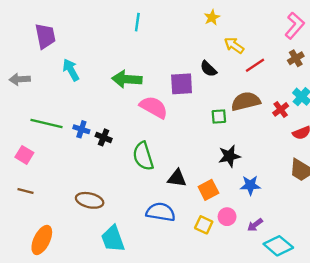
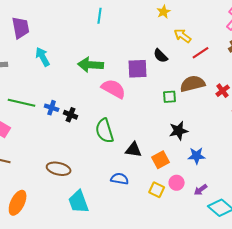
blue semicircle: (161, 212) -> (120, 179), size x0.7

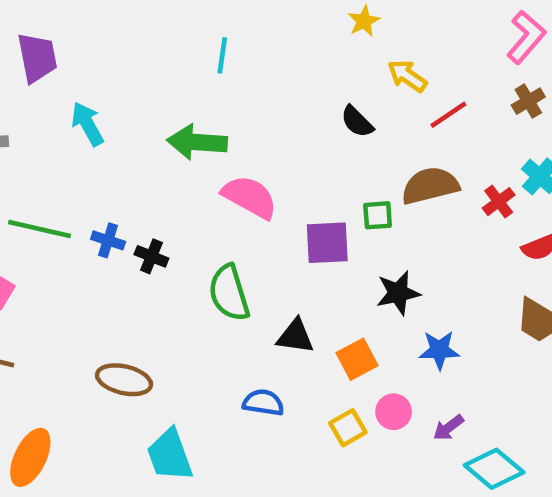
cyan line: (100, 16) -> (222, 55), moved
purple square: (138, 69) -> (327, 243), moved
yellow square: (157, 190) -> (348, 428), turned 35

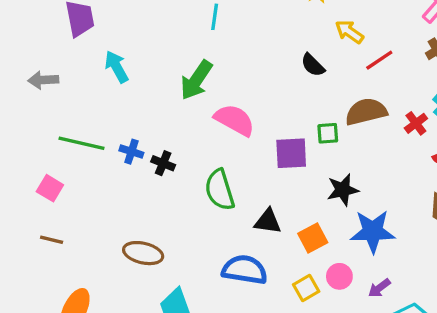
green arrow: (197, 142) -> (196, 80), turned -60
blue star: (439, 350) -> (373, 231), size x1.5
blue semicircle: (263, 403) -> (245, 270), size x1.5

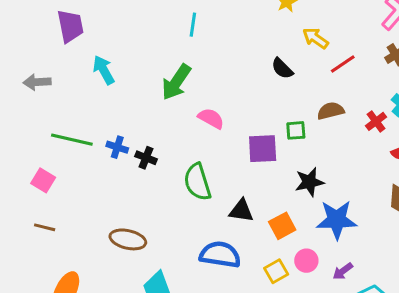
brown semicircle: (366, 112) -> (331, 111), size x0.7
pink semicircle: (235, 120) -> (211, 118), size x0.7

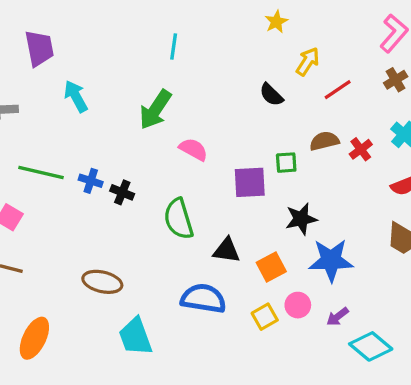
yellow arrow: (315, 38) -> (308, 62), turned 88
red cross: (376, 121) -> (361, 149), moved

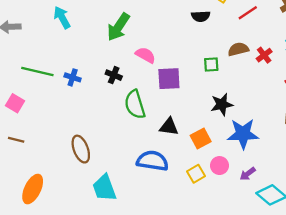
black semicircle: (271, 95) -> (201, 16), turned -48
purple square: (250, 182) -> (169, 79), moved
black cross: (122, 192) -> (114, 75), moved
brown ellipse: (102, 282) -> (81, 149), turned 56

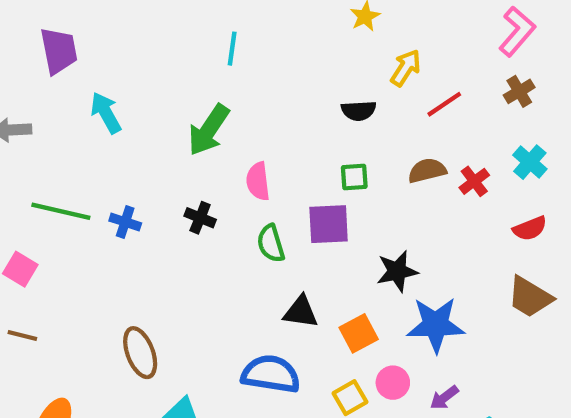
pink semicircle: (145, 55) -> (258, 181), turned -126
green square: (211, 64) -> (354, 177), moved
purple square: (169, 79) -> (329, 224), moved
green semicircle: (135, 104) -> (271, 243), moved, size x0.7

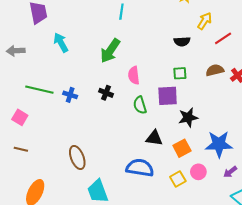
black star: (397, 271) -> (188, 117), moved
purple arrow: (444, 398) -> (230, 172), moved

